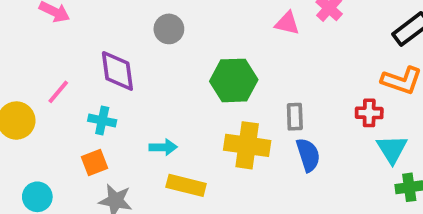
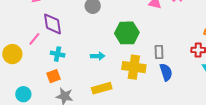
purple diamond: (117, 71) -> (52, 24), moved
cyan arrow: (163, 147) -> (98, 56), moved
yellow rectangle: (186, 185) -> (102, 88), turned -30

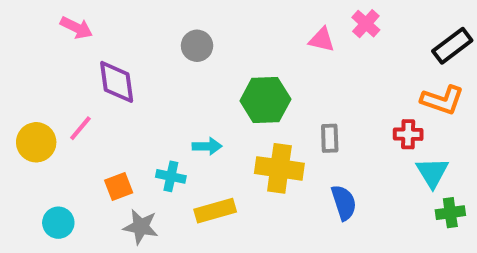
pink line: (34, 39) -> (80, 128), moved
cyan cross: (58, 54) -> (171, 176), moved
blue semicircle: (166, 72) -> (344, 203), moved

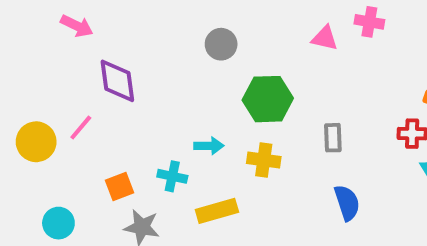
pink cross: (366, 24) -> (369, 22), turned -32
gray circle: (197, 46) -> (221, 44), moved
yellow cross: (279, 168) -> (264, 160), moved, size x0.7

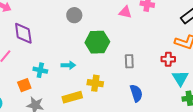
yellow cross: (264, 160) -> (95, 83), moved
cyan cross: (172, 176) -> (40, 70), moved

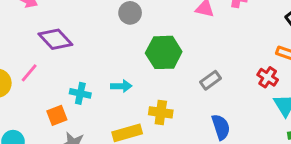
purple diamond: (23, 33) -> (55, 39), turned -35
red cross: (168, 59) -> (268, 77), turned 32
gray rectangle: (129, 61) -> (211, 80), turned 56

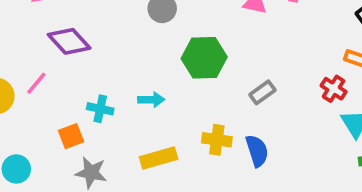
yellow cross: (161, 112) -> (217, 140), moved
blue semicircle: (221, 127) -> (257, 151), moved

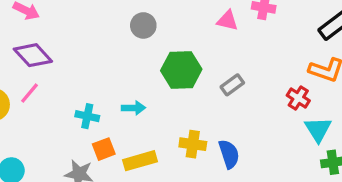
purple diamond: (69, 41) -> (33, 55), moved
gray rectangle: (262, 92) -> (232, 85), moved
orange square: (71, 136) -> (104, 149), moved

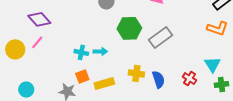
gray rectangle: (232, 85) -> (160, 37), size x1.6
red cross: (298, 98) -> (189, 78), moved
cyan cross: (87, 116) -> (81, 52), moved

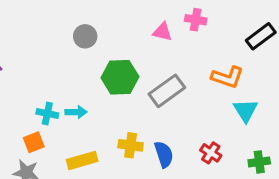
orange L-shape: (217, 28) -> (227, 77), moved
cyan triangle: (212, 64) -> (246, 110), moved
orange square: (82, 76) -> (34, 142), moved

